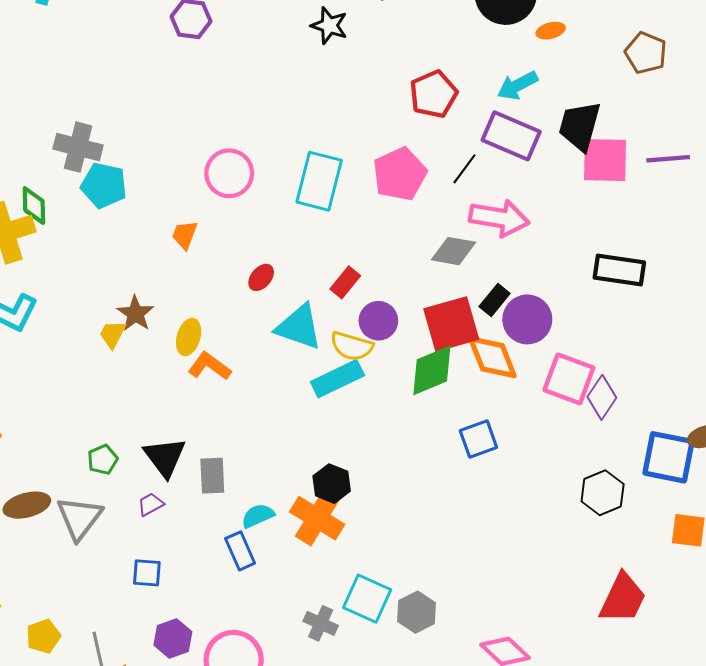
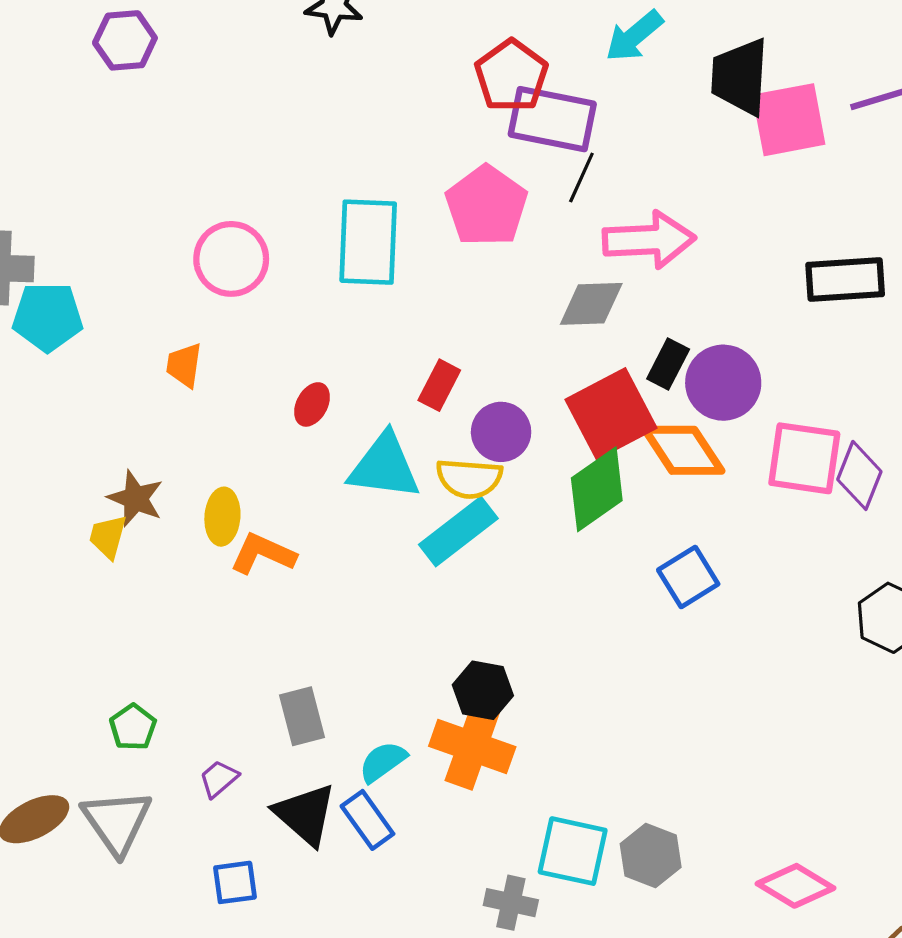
purple rectangle: (511, 136) -> (552, 119), moved
black triangle: (165, 457) -> (305, 814), moved

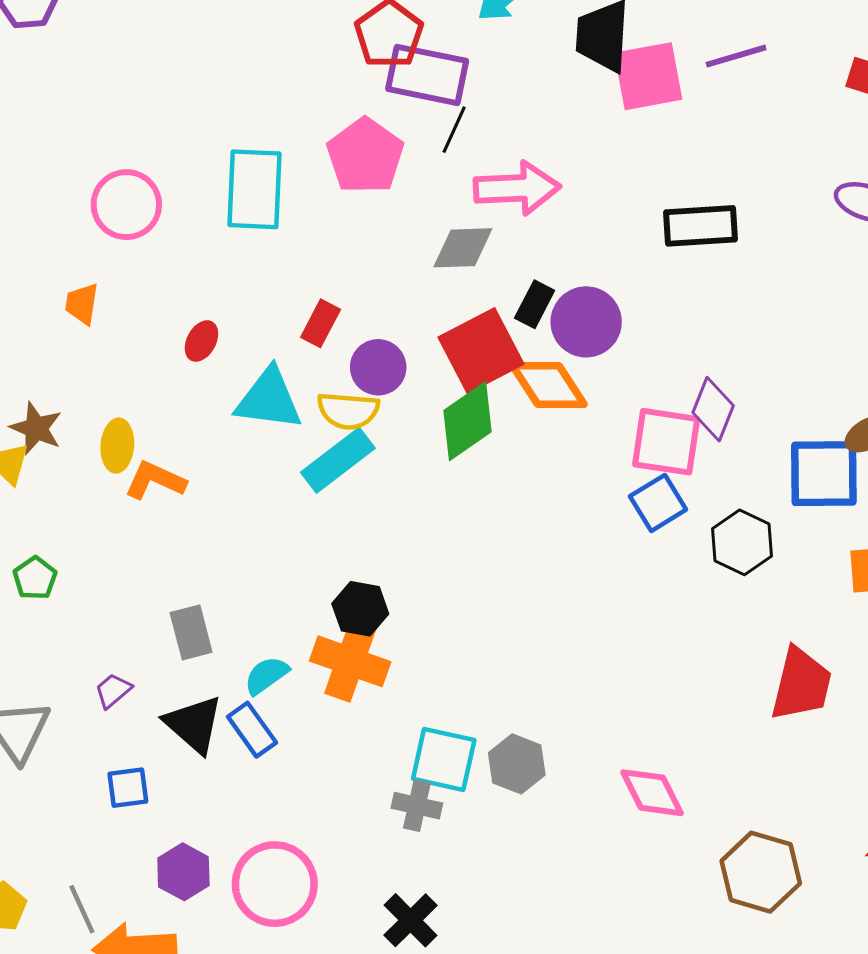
pink square: (804, 458) -> (666, 442), moved
blue square: (688, 577) -> (658, 503), moved
green pentagon: (133, 727) -> (35, 578), moved
pink diamond: (795, 886) -> (652, 793), turned 32
gray cross: (511, 903) -> (417, 806), moved

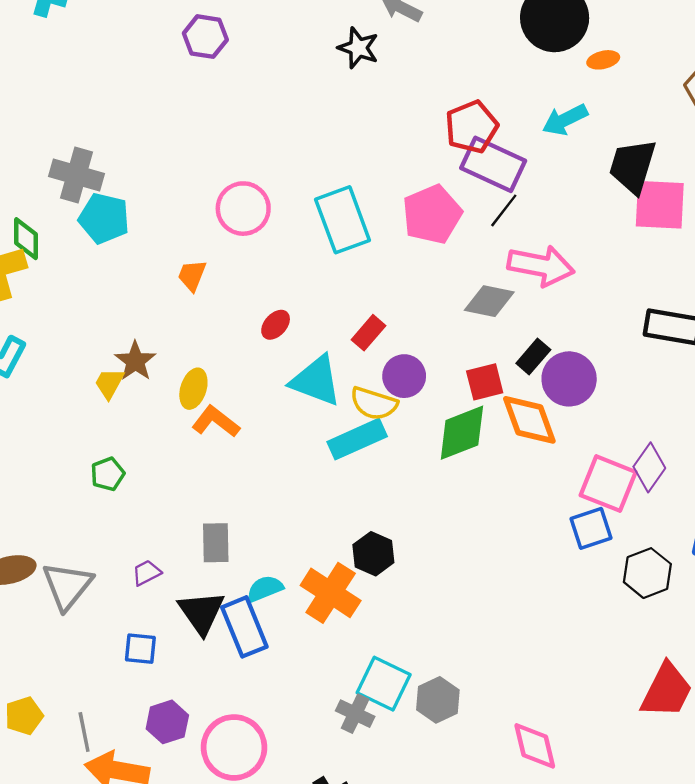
cyan rectangle: (255, 189) -> (343, 220), turned -36
red square: (481, 351) -> (485, 382), size x0.6
black hexagon: (360, 609) -> (373, 554), moved
blue rectangle: (252, 730) -> (244, 627), size x1.4

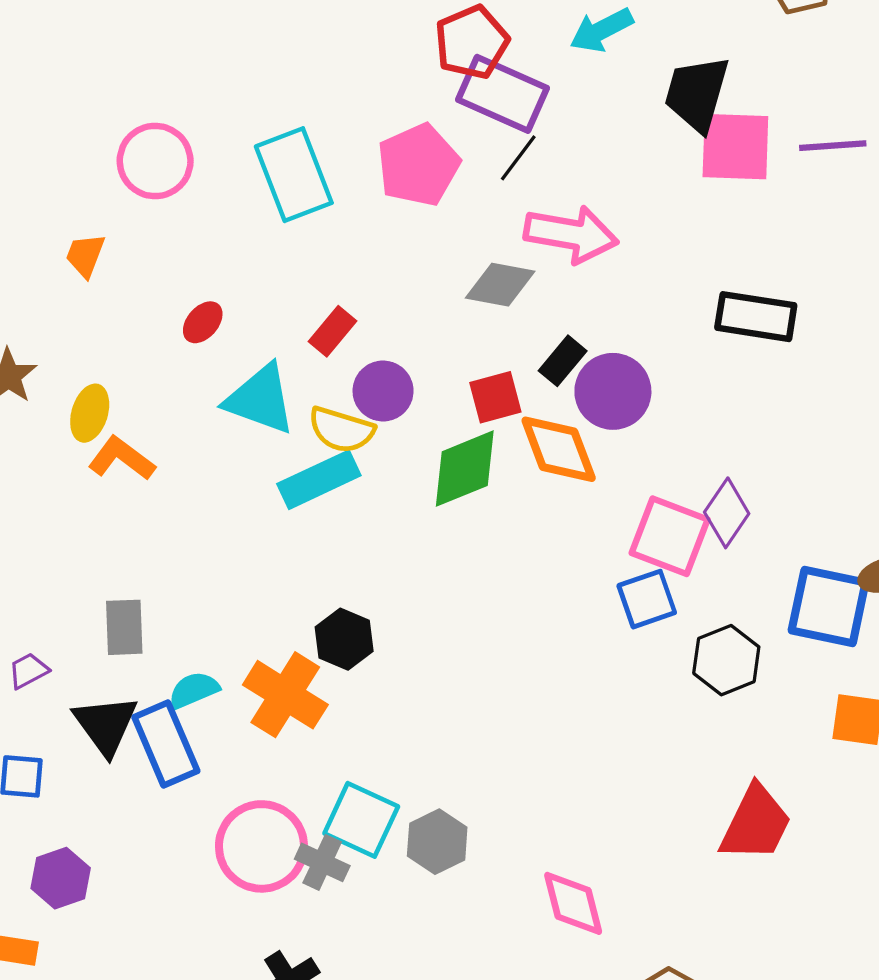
pink circle: (234, 747) -> (262, 846), moved

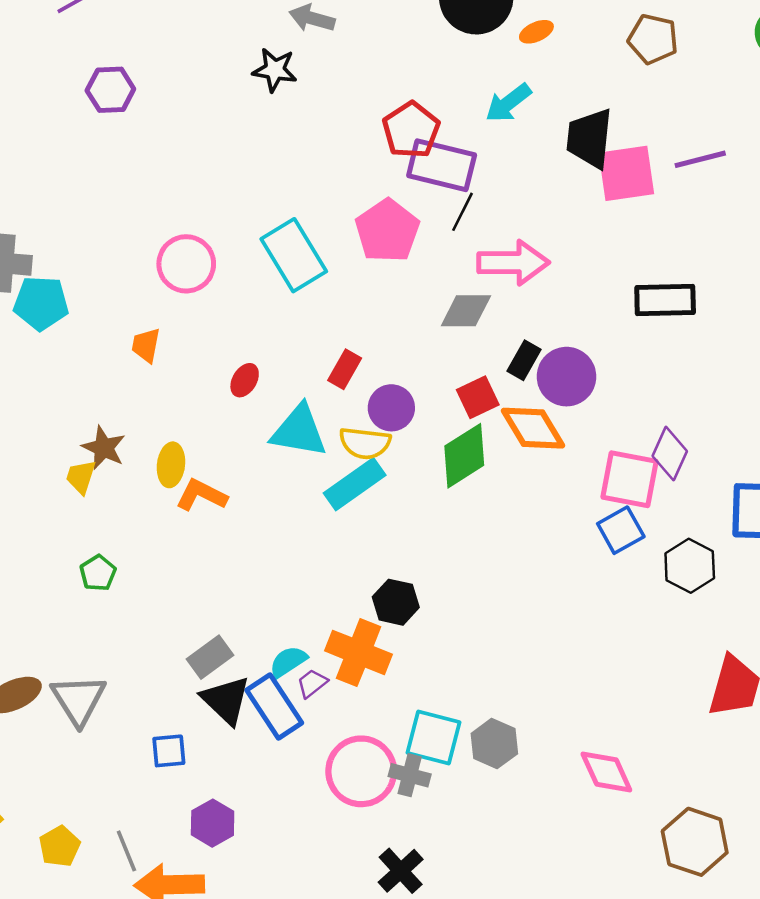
gray rectangle: (124, 627) -> (210, 657), moved, turned 66
purple trapezoid: (28, 671) -> (312, 683), moved

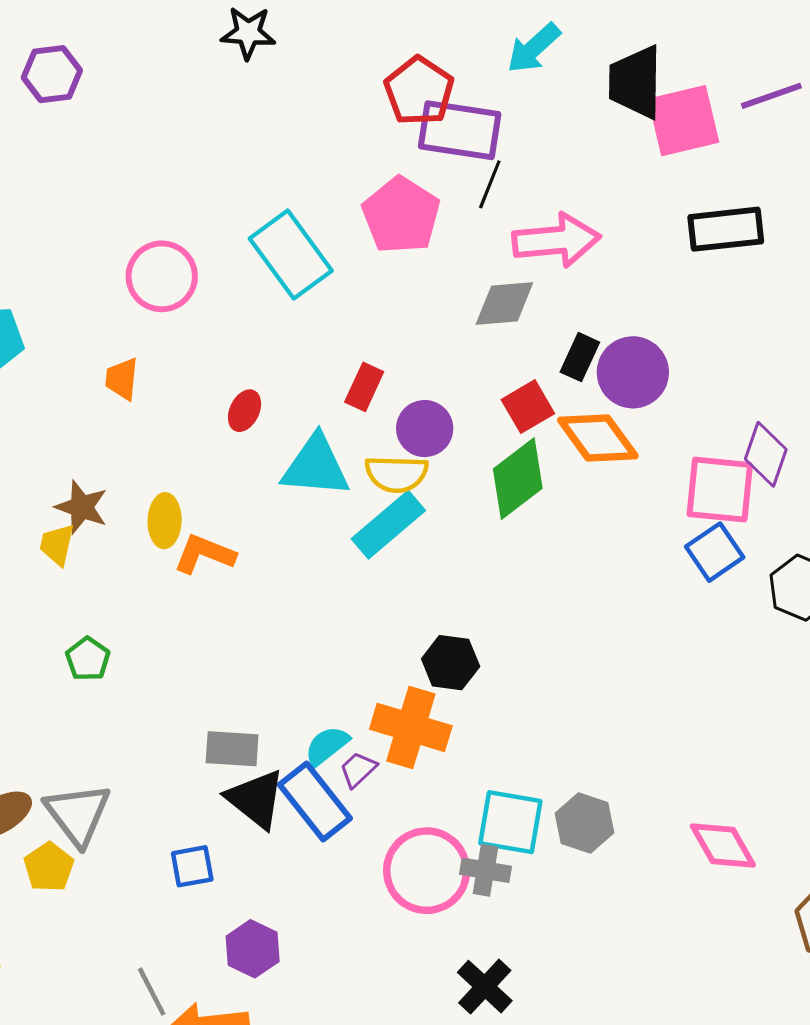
black rectangle: (665, 300) -> (726, 229), moved
gray rectangle: (210, 657) -> (232, 749), turned 45
yellow pentagon: (60, 846) -> (49, 867), moved

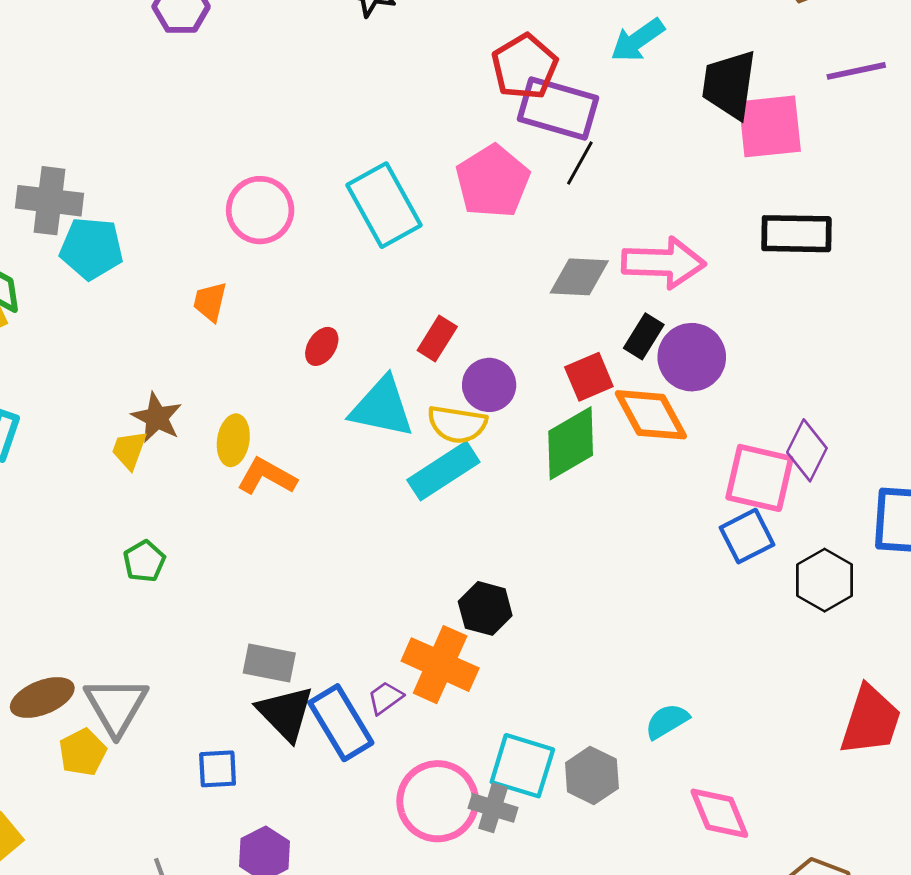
purple line: (771, 96) -> (856, 71), moved
pink arrow: (556, 240) -> (664, 263), moved
cyan semicircle: (327, 746) -> (667, 721), moved

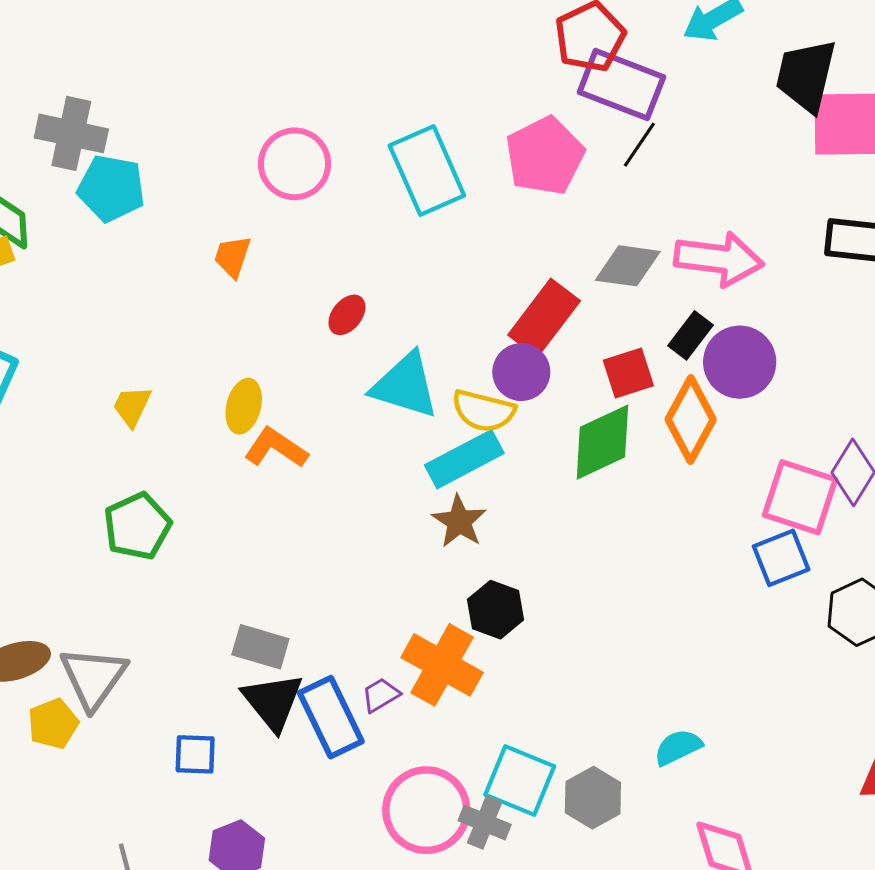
red rectangle: (437, 338) -> (544, 318), moved, size x1.6
orange diamond: (651, 415) -> (691, 420), turned 52
brown star: (157, 418) -> (459, 521), moved
green pentagon: (144, 561) -> (137, 526), size x1.5

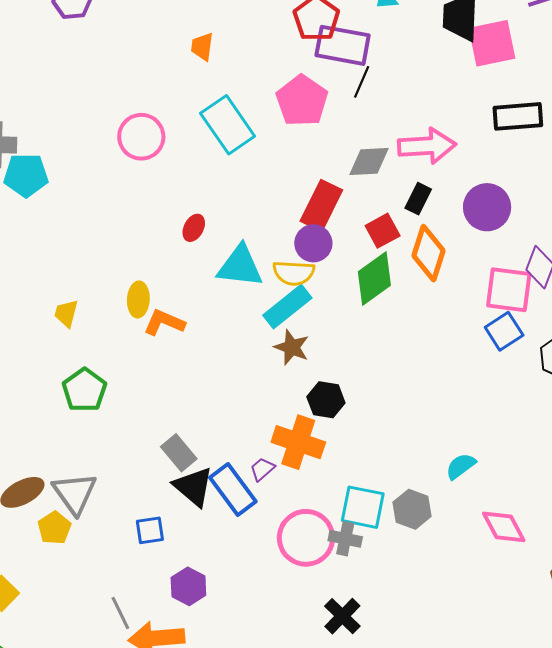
orange trapezoid: (232, 257) -> (202, 47), moved
purple circle: (740, 362) -> (487, 207), moved
gray rectangle: (260, 647) -> (179, 453), turned 45

